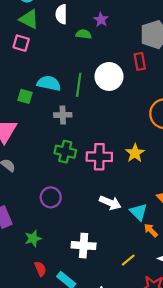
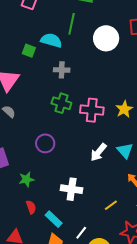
green line: (79, 85) -> (72, 24), moved
white arrow: (110, 203) -> (99, 152), turned 102
cyan triangle: (138, 212) -> (125, 151), moved

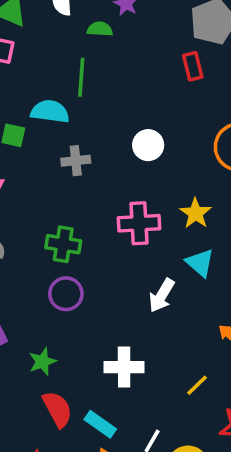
white circle: (106, 38) -> (148, 145), moved, size x0.7
green cross: (61, 103) -> (63, 244), moved
cyan triangle: (125, 151) -> (200, 263), moved
red semicircle: (31, 207) -> (58, 409), size x1.5

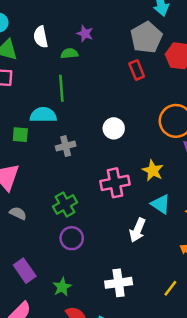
green cross: (63, 244) -> (65, 204), turned -30

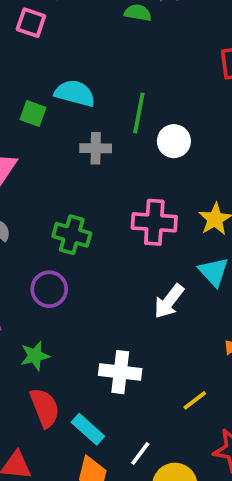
green line: (61, 88) -> (139, 113), moved
green cross: (65, 204) -> (72, 235), turned 30
purple circle: (72, 238) -> (49, 289), moved

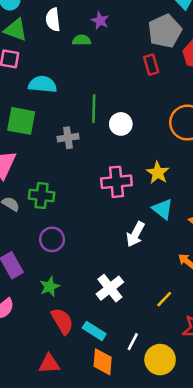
cyan semicircle: (75, 93) -> (43, 84), moved
green square: (33, 114) -> (21, 121), size x1.6
green cross: (72, 235) -> (41, 196), moved
white cross: (120, 372) -> (110, 288), turned -36

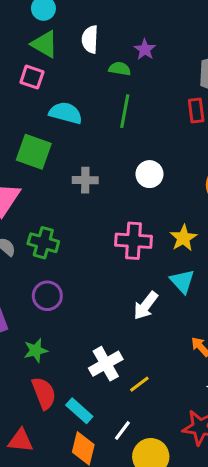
green line: (94, 109) -> (125, 111), moved
yellow line: (164, 299) -> (139, 384), moved

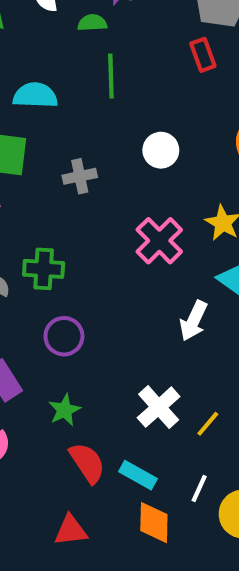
pink cross: (134, 241) -> (159, 241), turned -36

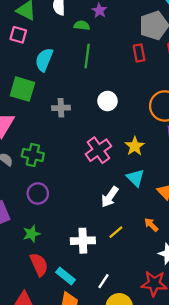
cyan semicircle: (35, 95) -> (44, 60), turned -80
white cross: (159, 407) -> (83, 241), turned 30
yellow line: (208, 424) -> (116, 232), moved
white line: (199, 488) -> (104, 281), moved

